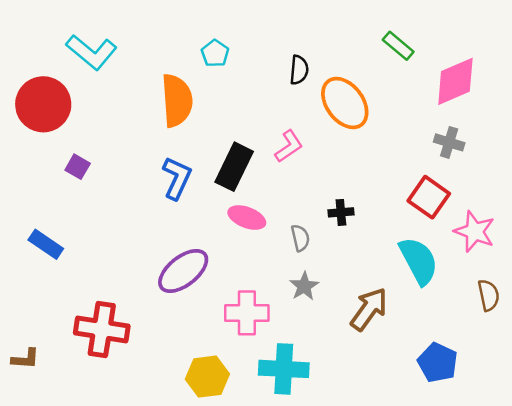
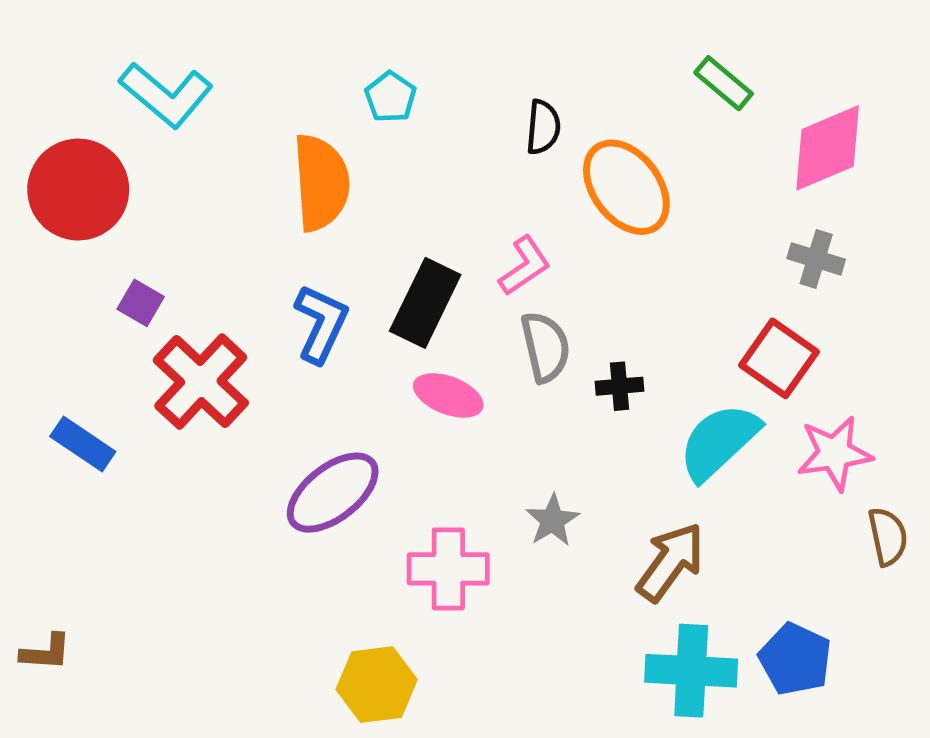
pink star: (475, 232) -> (835, 453), moved, turned -30
gray semicircle: (300, 238) -> (545, 347), moved, size x1.4
cyan semicircle: (419, 261) -> (719, 442), moved, turned -105
red cross: (102, 330) -> (201, 382), moved, turned 34
cyan cross: (284, 369) -> (691, 671), moved

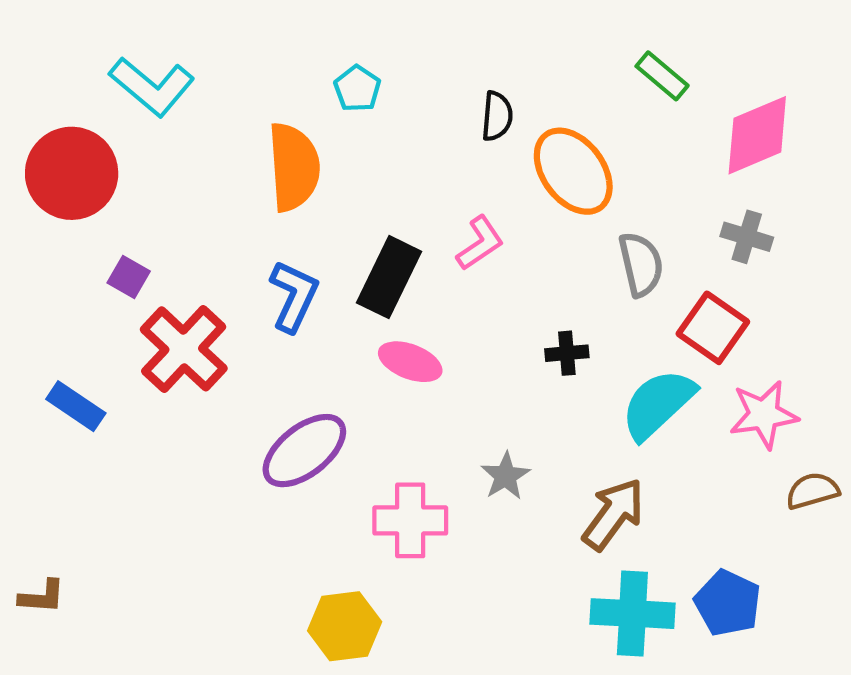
gray semicircle: (545, 347) -> (641, 264), moved
brown semicircle: (888, 537) -> (812, 491), turned -94

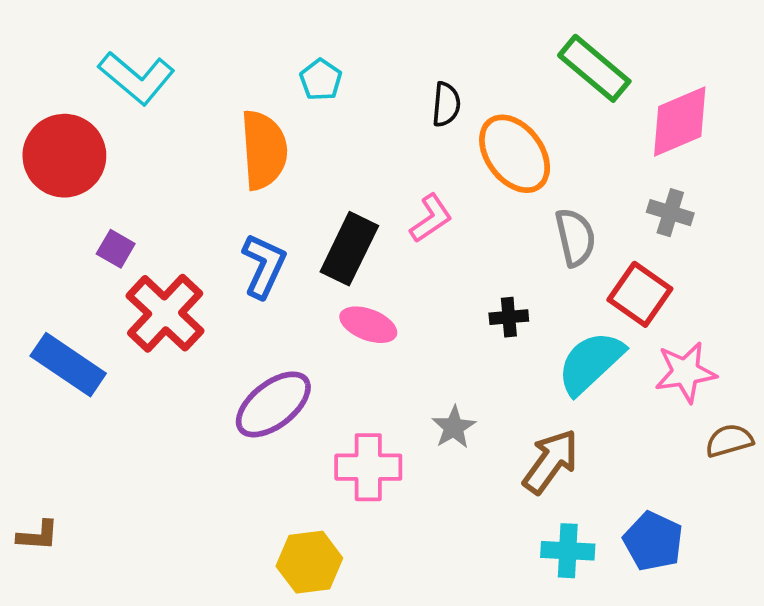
green rectangle: (662, 76) -> (594, 68), size x1.5
blue rectangle: (76, 406) -> (68, 365), size x1.4
cyan cross: (632, 614) -> (568, 551), size x0.7

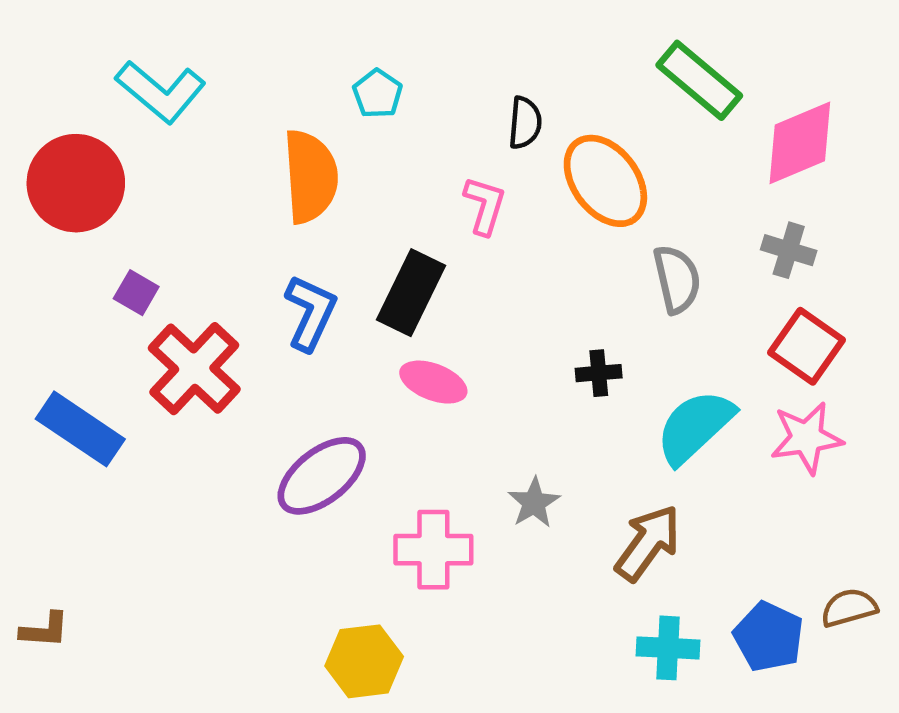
pink L-shape: (431, 218) -> (485, 205), moved, turned -39
red square: (640, 294) -> (807, 346), moved
brown semicircle: (729, 441) -> (849, 608), moved

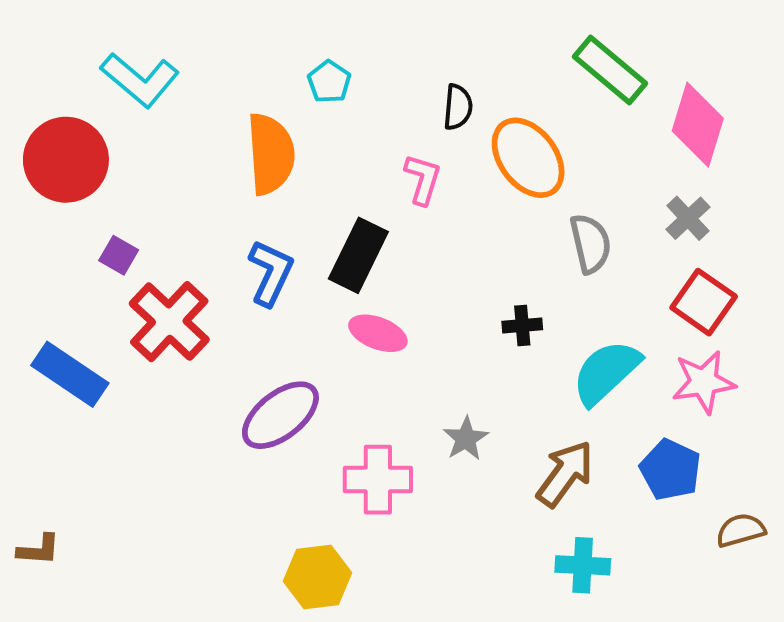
pink diamond: (800, 143) -> (698, 125), turned -50
gray cross: (789, 250) -> (688, 218), turned 30
blue pentagon: (769, 637) -> (670, 470), moved

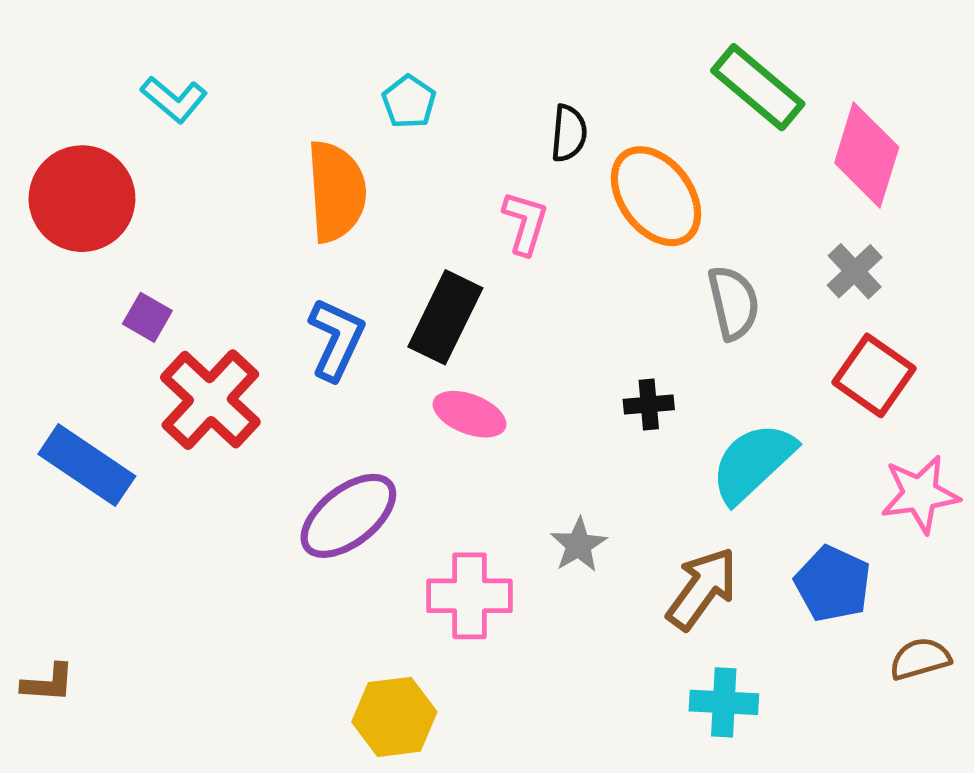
cyan L-shape: (140, 80) -> (174, 99), size x0.7
pink star: (704, 382) -> (920, 494), moved

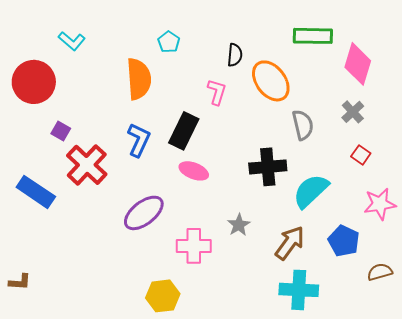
green rectangle: (758, 87) -> (313, 36), turned -39
red square: (874, 375) -> (361, 155), size x0.6
black cross: (649, 404) -> (268, 167), size x1.8
cyan cross: (724, 702) -> (299, 290), size x1.4

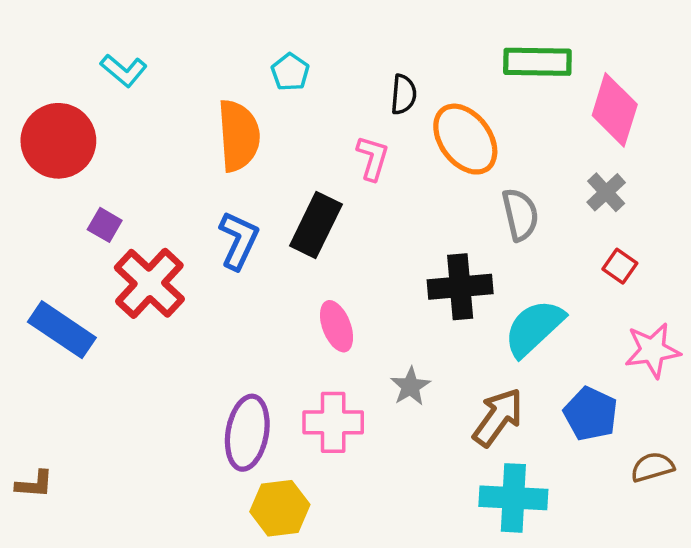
pink ellipse: (194, 171) -> (337, 326), moved, turned 48
purple ellipse: (144, 213) -> (247, 433), moved, turned -42

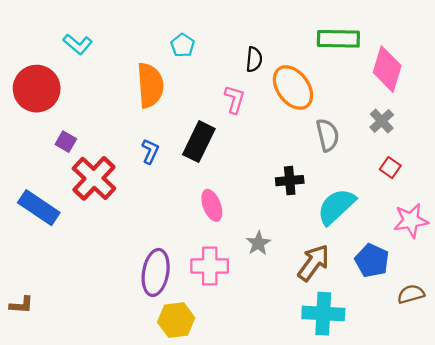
blue L-shape: (239, 240) -> (150, 151), size x0.7
black cross: (460, 287) -> (290, 181), size x0.7

